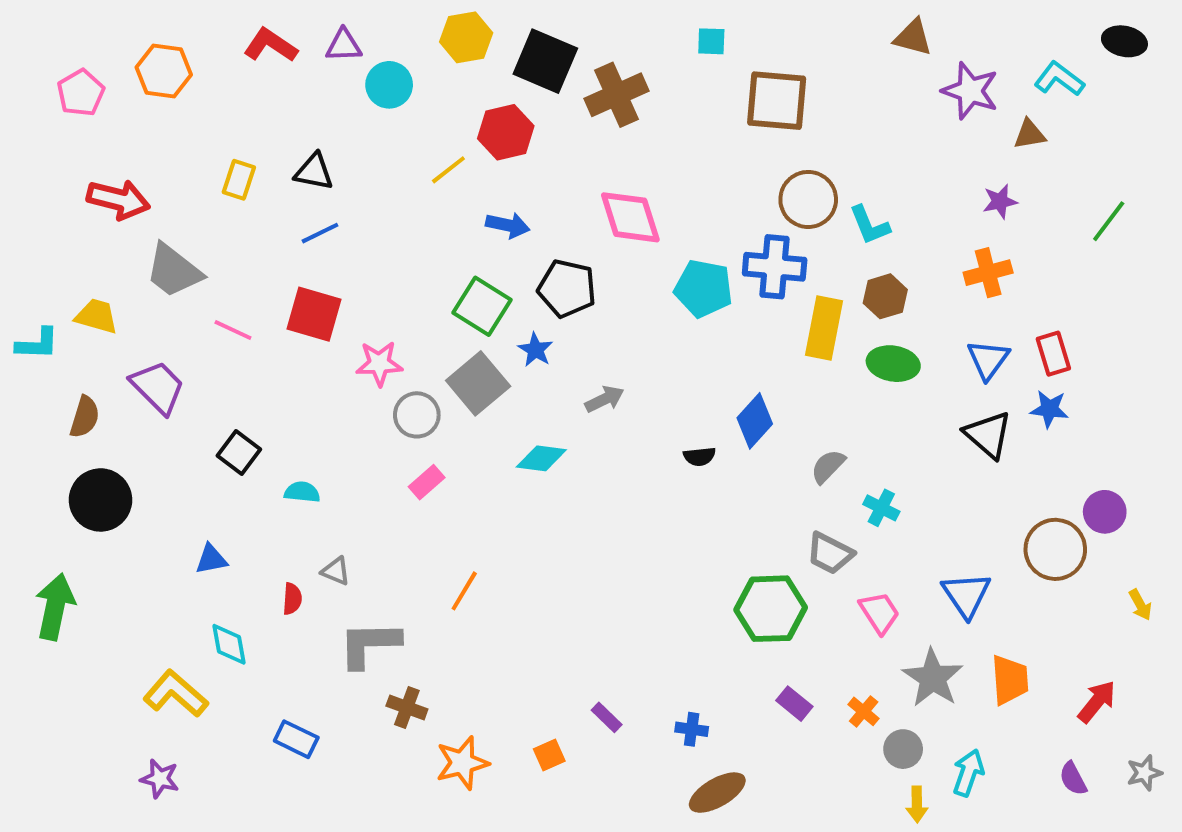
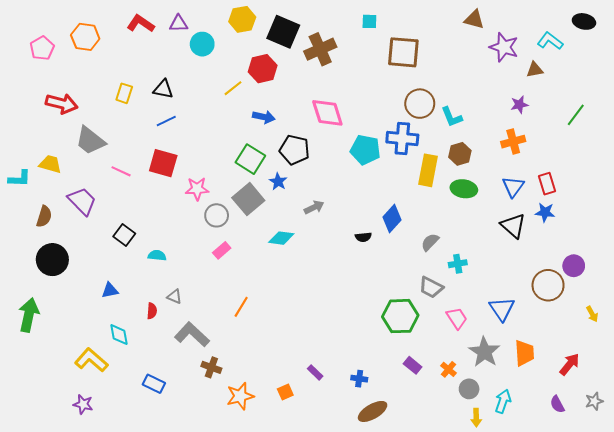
cyan cross: (881, 508) -> (458, 264), turned -36
gray L-shape: (369, 644) -> (192, 335), turned 44

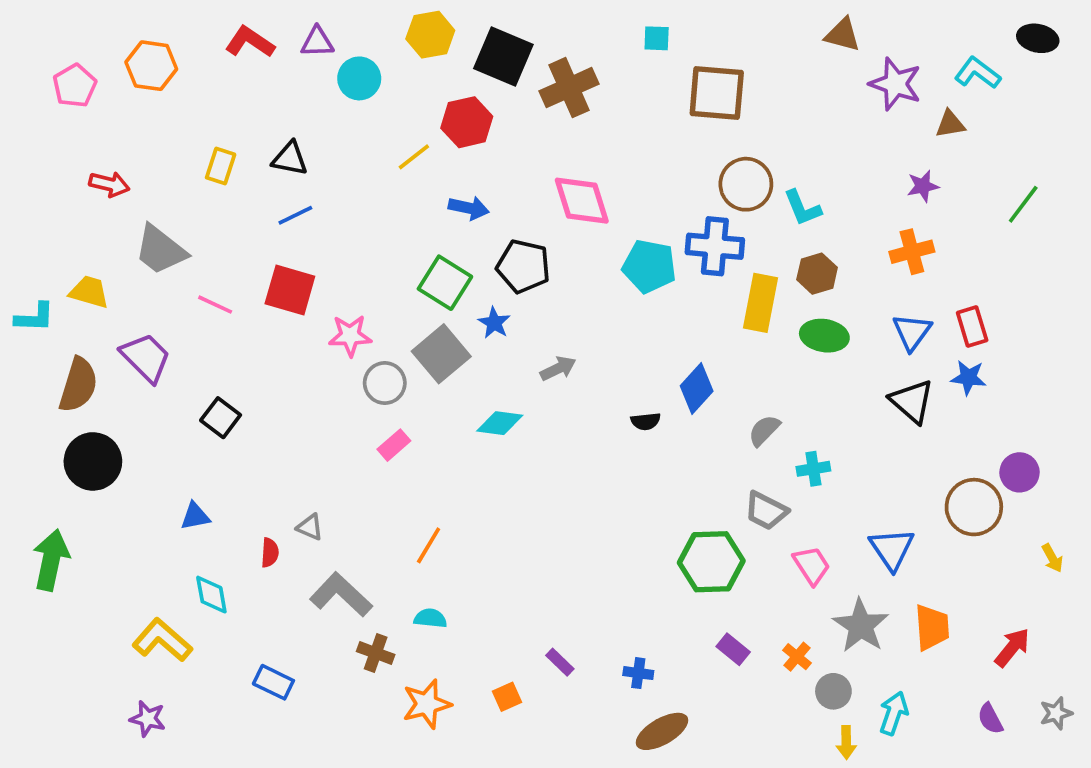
red arrow: (62, 104) -> (109, 184), size x0.7
brown semicircle: (44, 216) -> (78, 385), size x1.4
cyan semicircle: (157, 255) -> (430, 618), moved

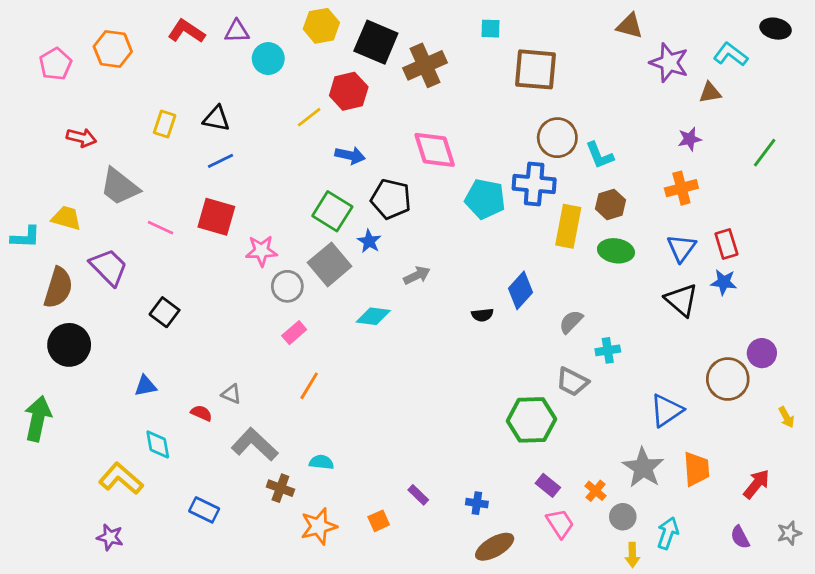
orange line: (429, 545) -> (309, 386), moved
blue triangle: (892, 549) -> (666, 410), turned 30
red semicircle: (270, 553) -> (201, 413), turned -70
pink trapezoid: (812, 565) -> (560, 524), moved

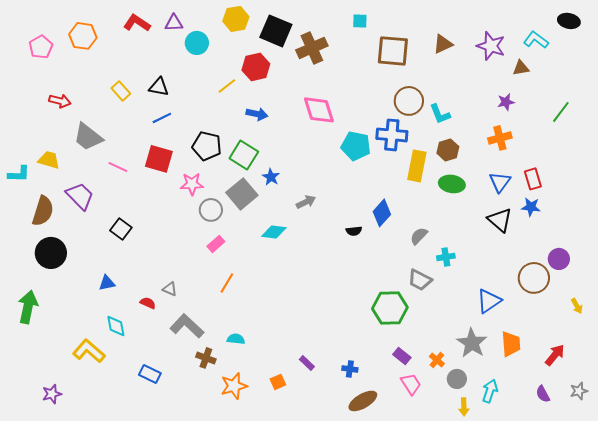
brown triangle: (630, 26) -> (443, 44), moved, turned -40
yellow rectangle: (165, 124) -> (121, 91), turned -60
black pentagon: (391, 199) -> (207, 146), moved
purple star: (110, 537) -> (52, 394), moved, turned -30

